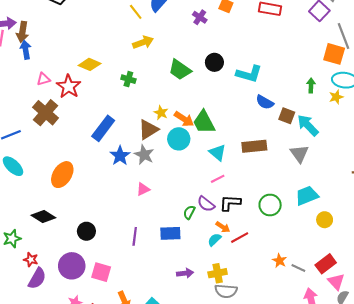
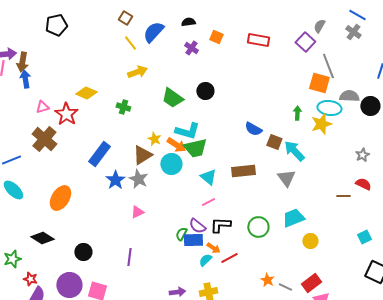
cyan L-shape: (249, 74) -> (187, 131), moved
yellow star: (336, 97) -> (321, 124), size x1.5
green trapezoid: (204, 122) -> (195, 148), turned -75
blue rectangle: (170, 233) -> (193, 240), moved

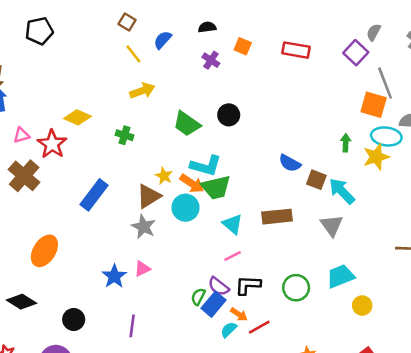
blue semicircle: (153, 32) -> (163, 40), size x0.7
blue star: (115, 180) -> (114, 276), moved
blue rectangle: (193, 240) -> (213, 304), turned -48

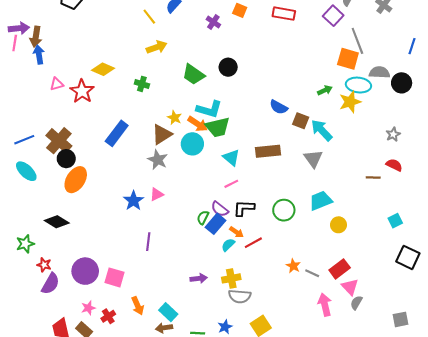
green arrow: (346, 143) -> (325, 90), turned 64
brown cross: (24, 176) -> (59, 141), moved
black circle: (74, 319) -> (66, 159), moved

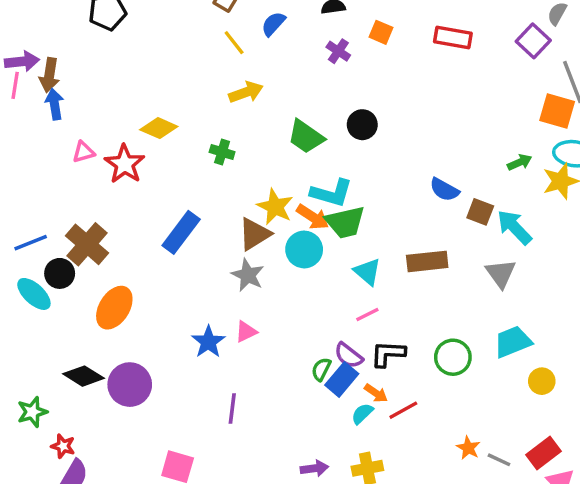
yellow star: (174, 118) -> (275, 207), size x1.5
black circle: (66, 159) -> (60, 273), moved
purple circle: (85, 271) -> (130, 385), moved

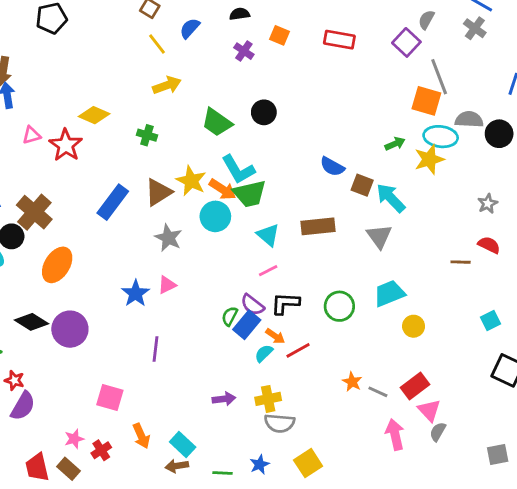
cyan L-shape: (331, 193) -> (238, 169), turned 44
brown triangle: (255, 234) -> (158, 192), moved

